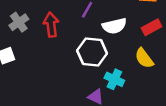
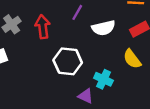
white hexagon: (92, 52) -> (68, 61), moved

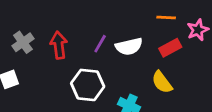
purple line: (77, 12) -> (100, 44), moved

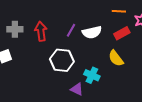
gray cross: (23, 42) -> (15, 29), turned 35

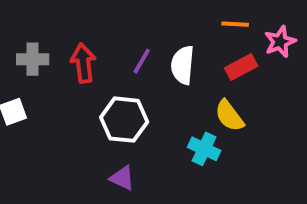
white semicircle: (92, 32) -> (183, 65), turned 108
cyan cross: (92, 75) -> (204, 149), moved
purple triangle: (77, 89) -> (122, 178), moved

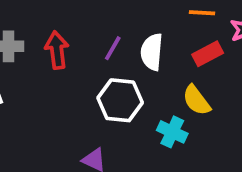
white hexagon: (124, 120) -> (120, 100), moved

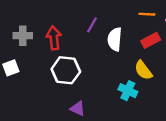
purple line: (113, 48) -> (92, 25), moved
white hexagon: (120, 100) -> (66, 70), moved

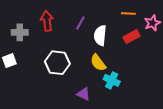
red arrow: (54, 38) -> (47, 21), moved
yellow semicircle: (143, 70) -> (98, 63), moved
purple triangle: (78, 108) -> (83, 94), moved

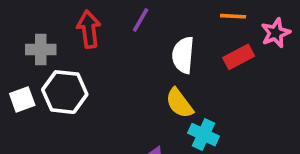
purple line: (80, 23) -> (141, 20), moved
white hexagon: (57, 63) -> (65, 92), moved

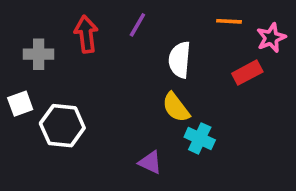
red rectangle: (239, 57) -> (247, 73), moved
white hexagon: (65, 92) -> (62, 126), moved

